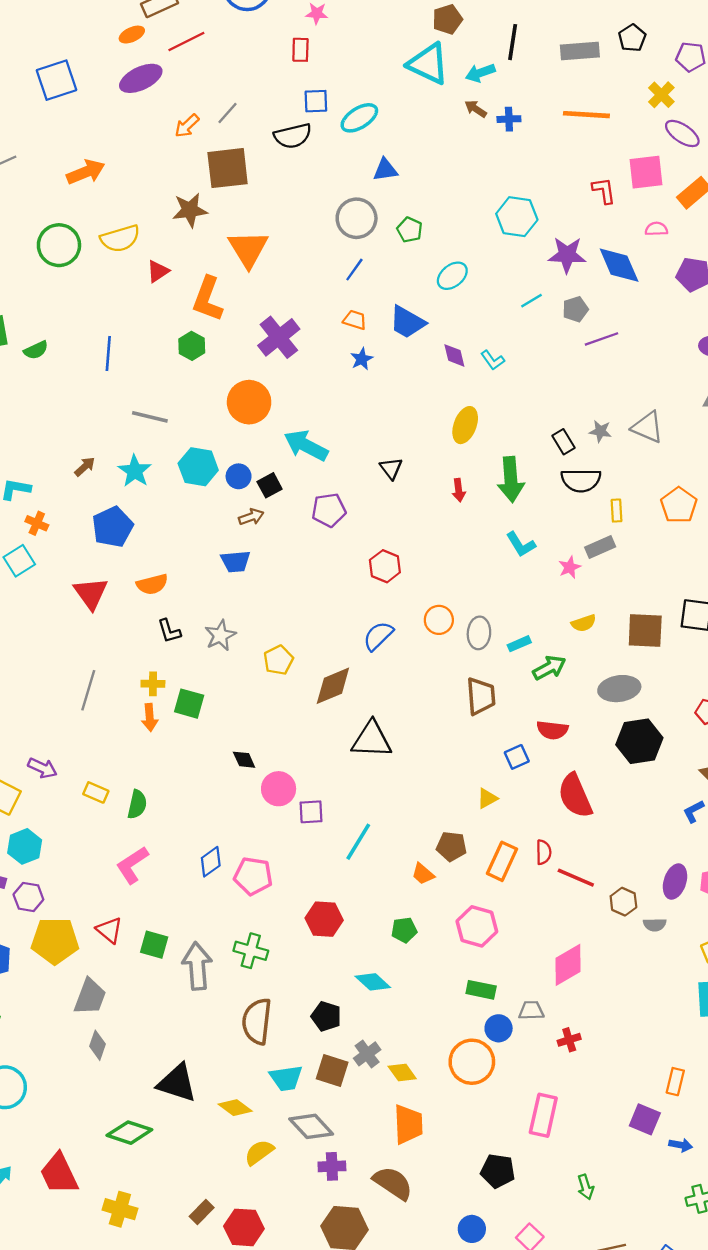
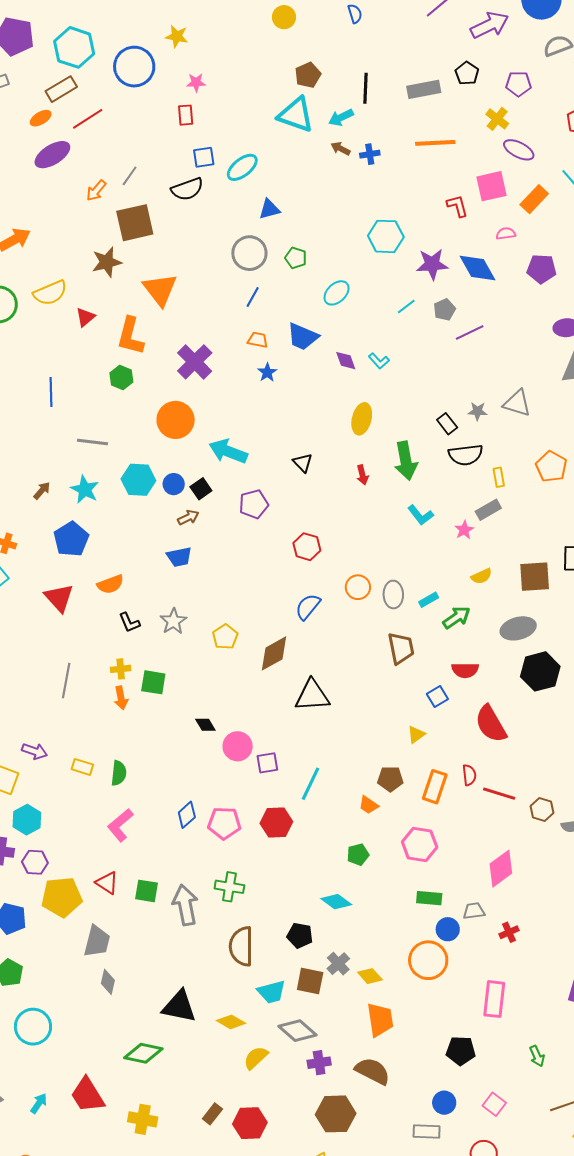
red hexagon: (324, 919) -> (276, 822), moved

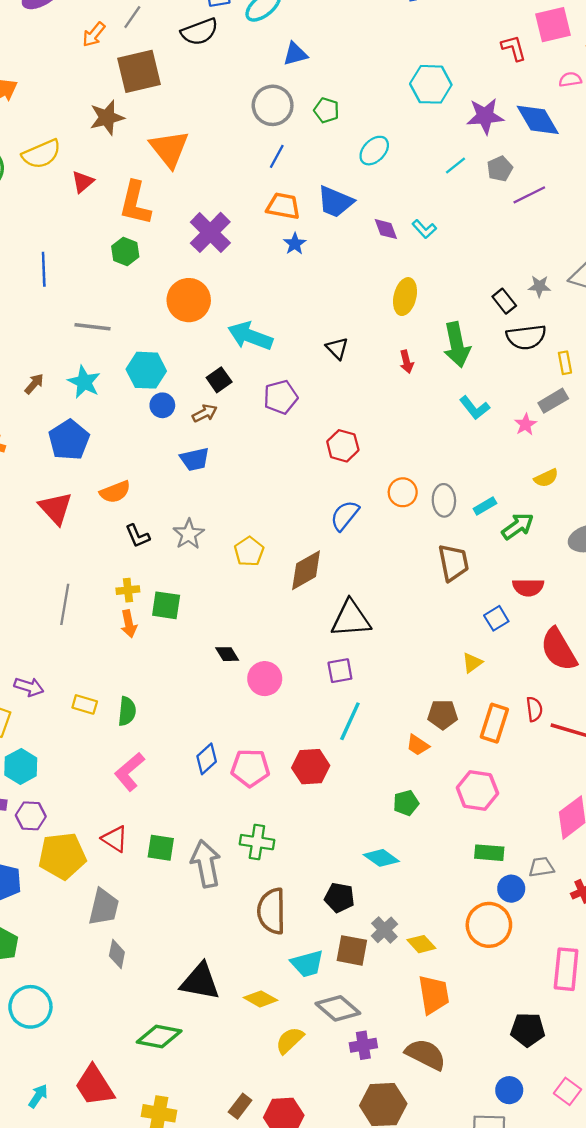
orange trapezoid: (258, 340) -> (283, 206), size x1.4
blue circle: (174, 484) -> (162, 405), moved
purple square: (267, 763) -> (340, 671), moved

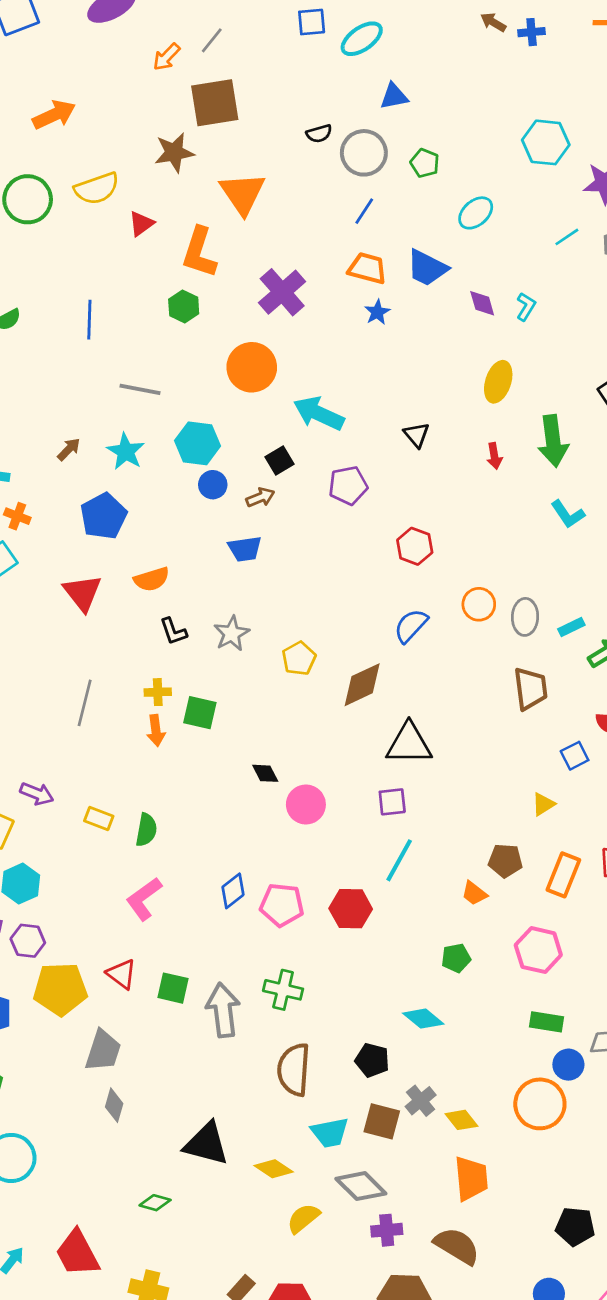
black semicircle: (200, 32) -> (319, 134), moved, size x0.6
cyan L-shape: (424, 229) -> (526, 307), turned -110
green diamond: (159, 1036) -> (155, 1203), size x0.6

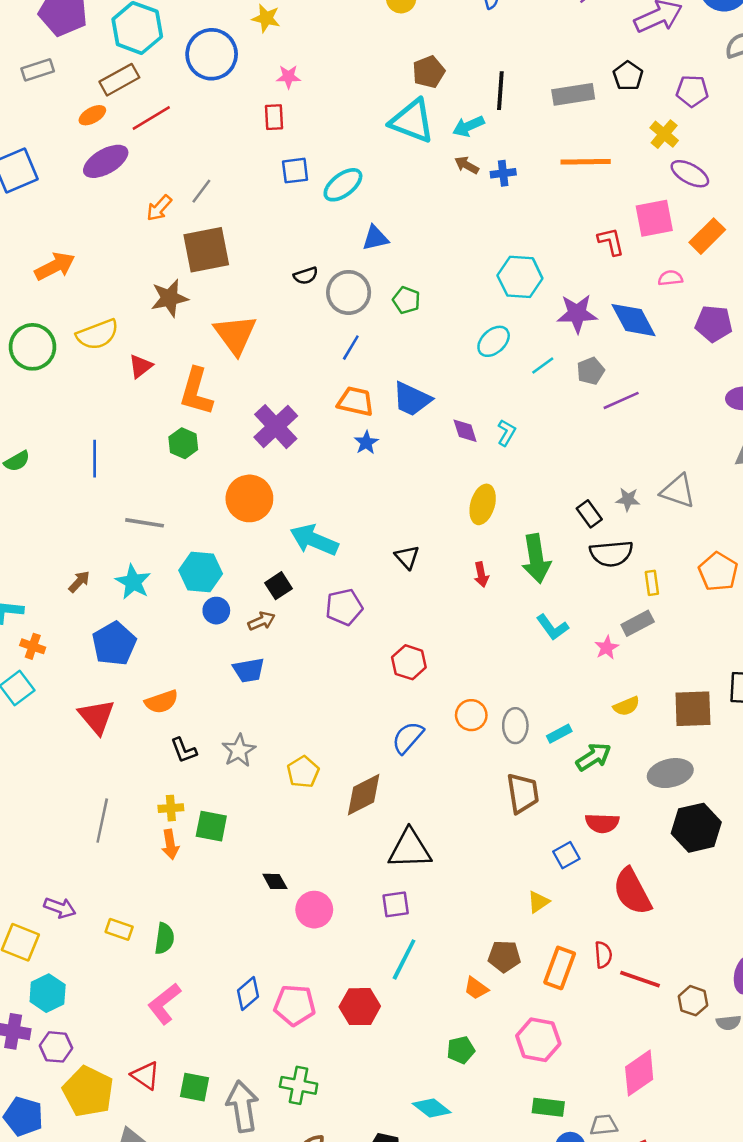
cyan ellipse: (476, 213) -> (494, 341), moved
yellow pentagon: (60, 989) -> (88, 1091), turned 30

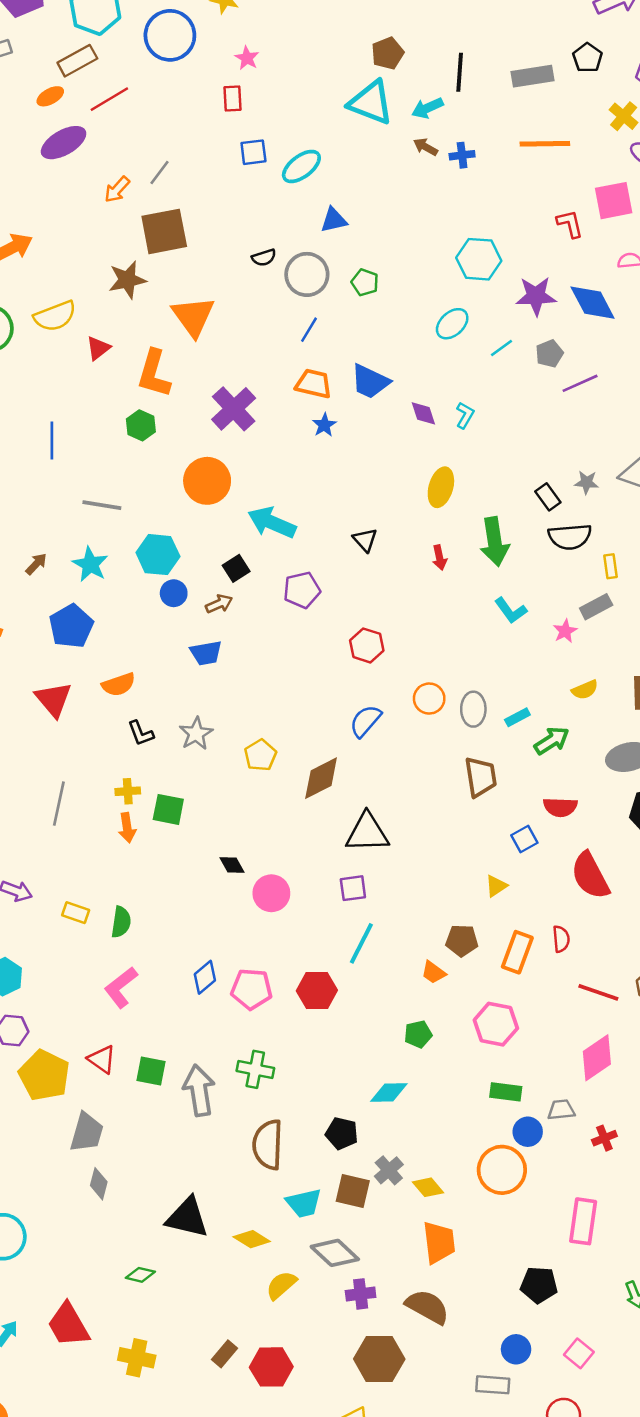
pink star: (288, 77) -> (247, 58), turned 30
red line: (640, 979) -> (598, 992), moved
cyan diamond: (432, 1108) -> (389, 1092), turned -39

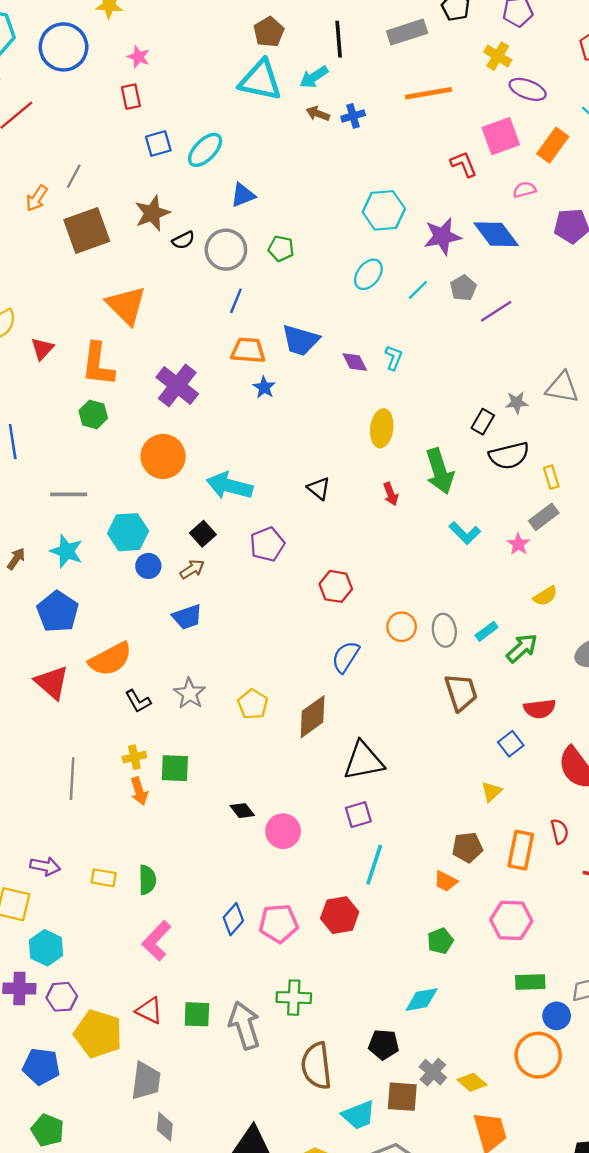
brown star: (127, 280) -> (152, 213), moved
black rectangle: (548, 497) -> (483, 422), turned 75
orange semicircle: (119, 685) -> (110, 659), size x1.4

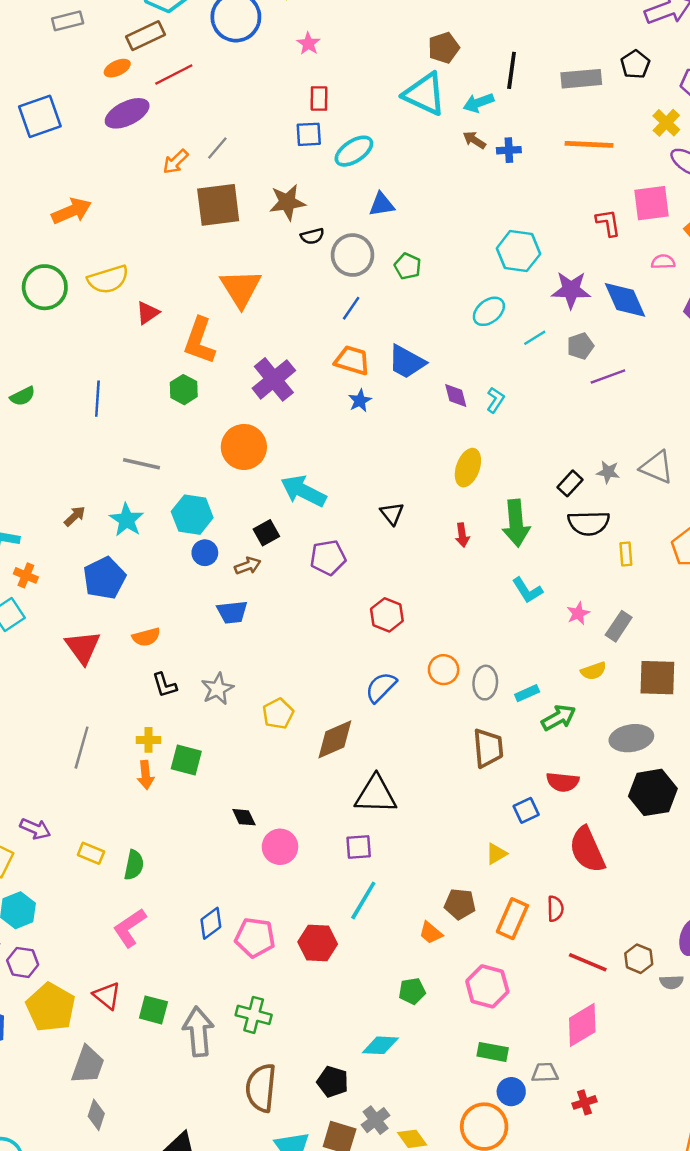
red rectangle: (131, 97) -> (319, 99), moved
gray rectangle: (544, 517) -> (619, 626), moved, turned -32
orange semicircle: (110, 659) -> (146, 637), size x0.6

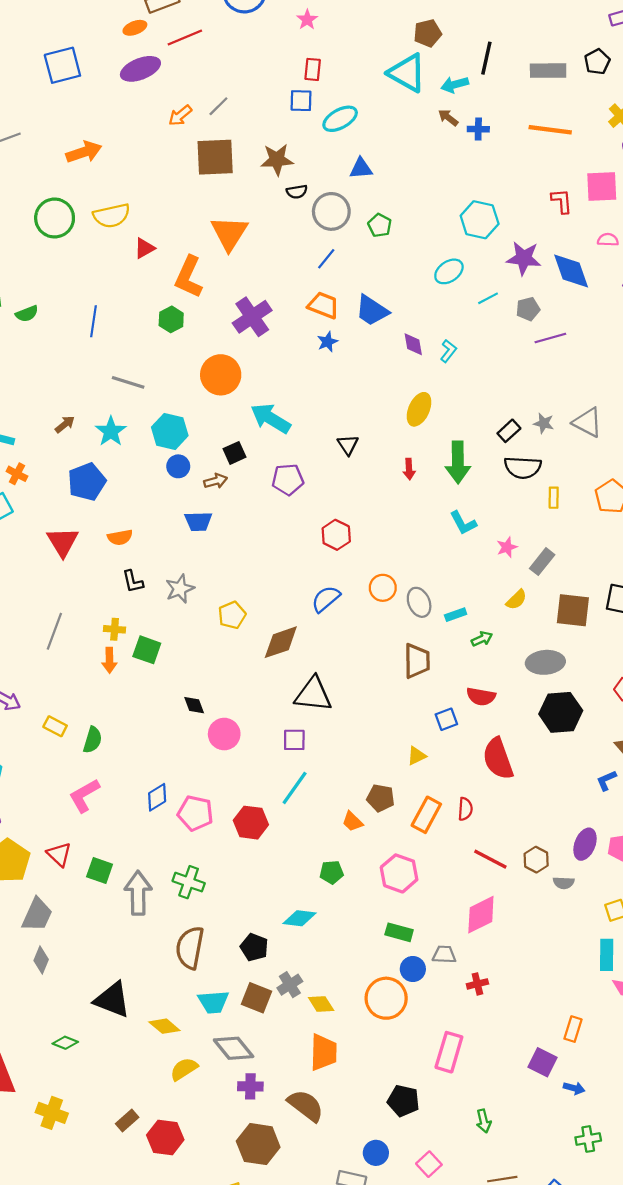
yellow semicircle: (594, 671) -> (516, 600), turned -30
gray ellipse: (485, 683) -> (419, 602), turned -32
green arrow: (559, 718) -> (482, 639), size x0.7

